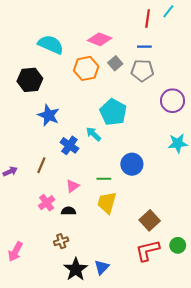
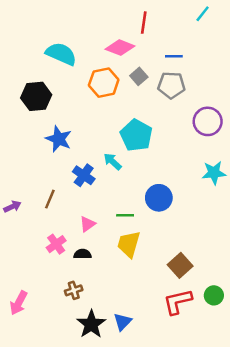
red line: (148, 18) -> (144, 23), moved

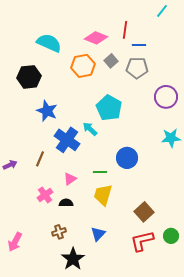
red line: (144, 23) -> (125, 30), moved
blue cross: (84, 175) -> (67, 140), size x1.4
blue triangle: (123, 322) -> (98, 234), moved

